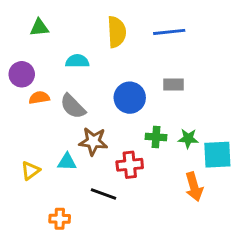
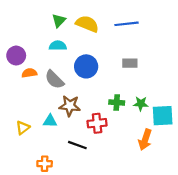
green triangle: (39, 28) -> (59, 21), moved, turned -40
yellow semicircle: (117, 32) -> (87, 24), turned -65
blue circle: (130, 98) -> (86, 66), moved
orange arrow: (194, 187) -> (145, 140), turned 35

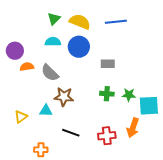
gray rectangle: (130, 63) -> (108, 64), moved
blue circle: (86, 66) -> (79, 47), moved
red cross: (97, 123) -> (107, 136), moved

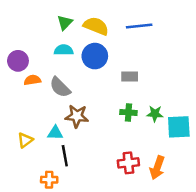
orange arrow: (133, 128) -> (157, 168), moved
black line: (71, 133) -> (65, 156), moved, turned 60

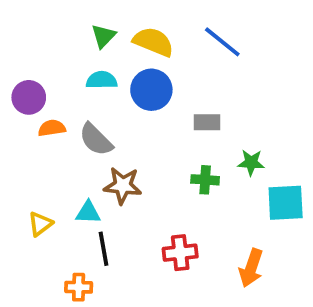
blue line: (139, 26) -> (222, 42), turned 45
green star: (155, 114) -> (251, 163), moved
red cross: (128, 163) -> (180, 253), moved

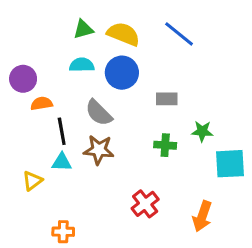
green triangle: (104, 36) -> (83, 29), turned 30
gray semicircle: (96, 140) -> (99, 113), moved
cyan triangle: (88, 212) -> (62, 162), moved
black line: (104, 249) -> (62, 131), moved
red cross: (180, 253) -> (145, 204), turned -32

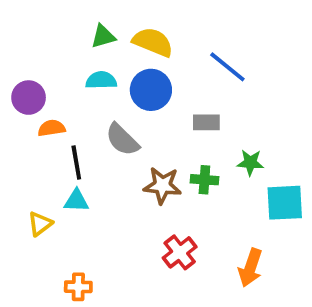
blue line: (179, 34) -> (227, 67), moved
brown star: (99, 150) -> (162, 185), moved

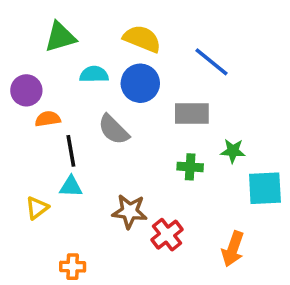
green triangle: (103, 36) -> (60, 37), moved, size x1.4
gray rectangle: (206, 122) -> (192, 114), size x1.4
brown star: (162, 185) -> (130, 211), moved

